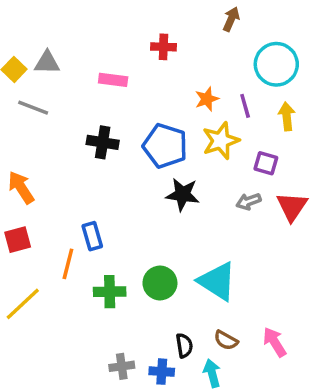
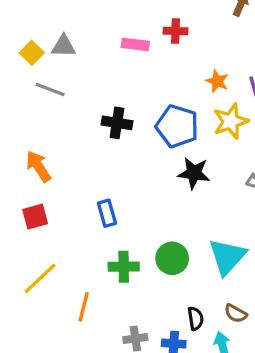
pink rectangle: (113, 80) -> (135, 44), moved
orange star: (207, 99) -> (217, 81), turned -30
orange line: (68, 264) -> (84, 307), moved
cyan triangle: (217, 281) -> (227, 257), turned 39

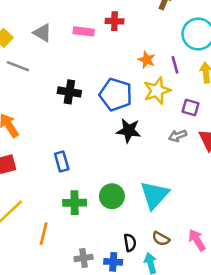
gray triangle: (64, 46) -> (42, 33), moved, turned 30

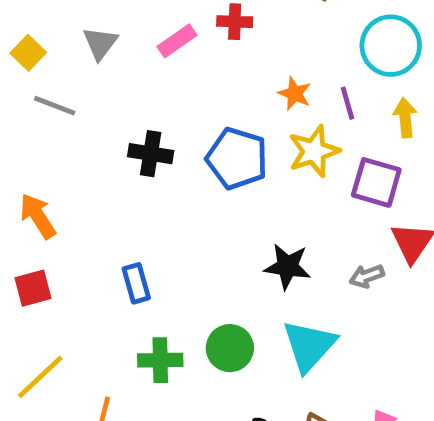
pink rectangle: (84, 31) -> (177, 41), turned -42
gray triangle: (42, 33) -> (100, 43), turned 36
purple square: (190, 107) -> (376, 182), size x1.5
black star: (129, 131) -> (287, 266), moved
gray arrow: (178, 136) -> (367, 276), moved

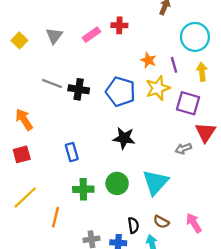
gray line: (55, 106) -> (52, 83), moved
black star: (287, 266) -> (124, 138), moved

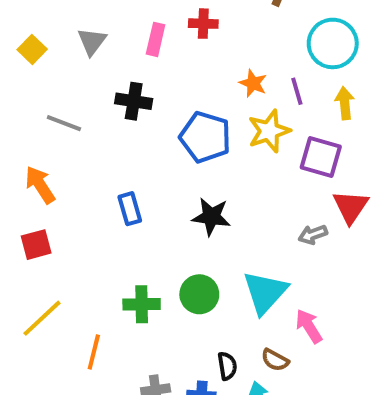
pink rectangle: (91, 35) -> (156, 39), turned -42
gray line: (52, 83) -> (64, 123), moved
black cross: (79, 89) -> (134, 101), moved
blue rectangle: (72, 152) -> (130, 209), moved
pink arrow: (194, 223) -> (309, 326), moved

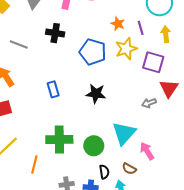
green circle: (199, 294) -> (94, 146), moved
green cross: (142, 304) -> (59, 139), size x1.4

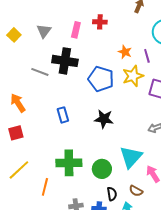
black cross: (55, 33) -> (65, 61), size x1.4
gray line: (19, 45) -> (40, 72), moved

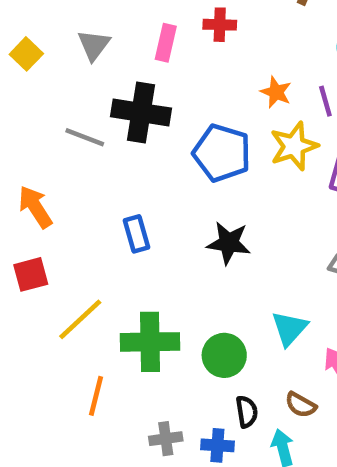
cyan triangle: (131, 157) -> (289, 328), size x0.7
yellow line: (19, 170) -> (80, 319), moved

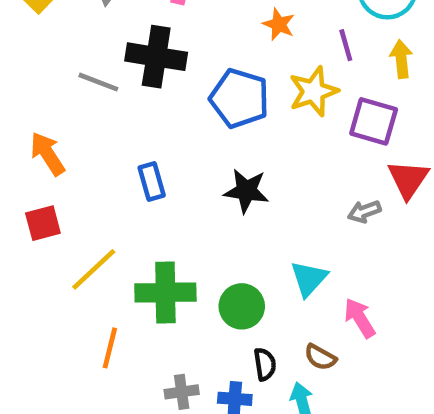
orange star: (276, 92) -> (279, 24), moved

